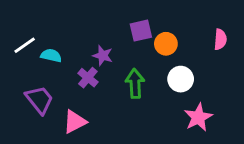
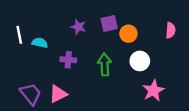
white line: (25, 45) -> (19, 35), turned -66
purple star: (103, 56) -> (78, 27), moved
purple cross: (88, 78) -> (68, 60), turned -35
purple trapezoid: (39, 100) -> (31, 94), moved

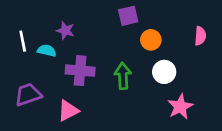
purple square: (109, 23) -> (128, 16), moved
purple star: (78, 27) -> (65, 31), moved
purple cross: (68, 60) -> (80, 71), size x1.5
purple trapezoid: (31, 94) -> (28, 95), moved, turned -70

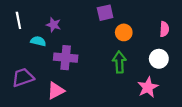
white line: (23, 41) -> (18, 20), moved
white circle: (164, 72) -> (159, 59), moved
green arrow: (123, 76) -> (119, 62), moved

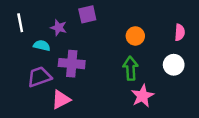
purple square: (105, 13) -> (87, 14), moved
purple trapezoid: (23, 77) -> (39, 77), moved
pink star: (148, 87) -> (142, 96), moved

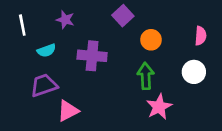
purple square: (87, 14) -> (123, 16), moved, turned -30
purple star: (59, 28) -> (65, 20), moved
cyan semicircle: (42, 46) -> (46, 50), turned 147
purple cross: (72, 64) -> (92, 56), moved

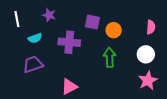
purple square: (123, 16) -> (92, 22), moved, turned -35
pink star: (159, 107) -> (148, 81), moved
pink triangle: (68, 111) -> (69, 87), moved

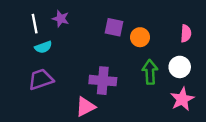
white line: (17, 19) -> (35, 24), moved
purple cross: (69, 42) -> (103, 81), moved
green arrow: (110, 57) -> (150, 72), moved

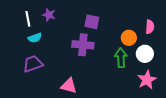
orange circle: (140, 37) -> (129, 38), moved
purple cross: (103, 81) -> (83, 45), moved
pink triangle: (85, 107) -> (69, 86), turned 42

